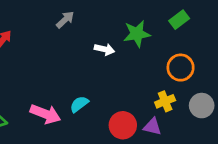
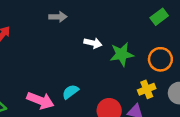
gray arrow: (65, 20) -> (58, 17), turned 42
green star: (137, 34) -> (122, 54), moved

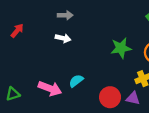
white arrow: (93, 43) -> (63, 38), moved

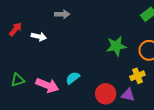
white arrow: (63, 38) -> (39, 37), moved
green triangle: (13, 94) -> (18, 80), moved

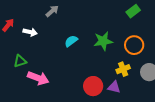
gray arrow: (62, 14) -> (52, 11), turned -40
cyan semicircle: (73, 78) -> (71, 41), moved
green triangle: (18, 80) -> (20, 61), moved

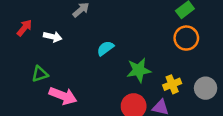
green star: (103, 41) -> (139, 70), moved
orange circle: (134, 45) -> (186, 38), moved

